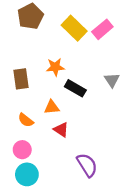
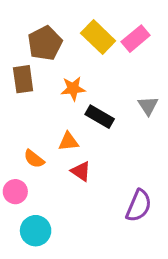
brown pentagon: (30, 16) -> (45, 43), moved
brown rectangle: (21, 79) -> (23, 79), moved
pink circle: (22, 150) -> (15, 192), moved
purple semicircle: (87, 165) -> (139, 206), moved, turned 55

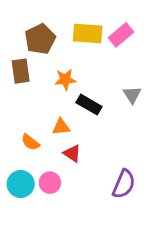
yellow rectangle: (98, 37) -> (88, 33), turned -40
pink circle: (15, 192) -> (50, 183), moved
cyan circle: (36, 231) -> (21, 184), moved

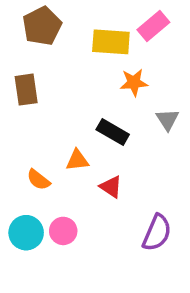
pink rectangle: (121, 35) -> (153, 26), moved
brown pentagon: (40, 39) -> (42, 26), moved
orange star: (65, 79) -> (134, 83), moved
red triangle: (72, 153) -> (111, 187), moved

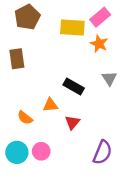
orange star: (134, 83) -> (99, 44), moved, turned 30
red triangle: (111, 187) -> (72, 122), turned 35

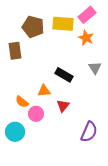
brown pentagon: (27, 17) -> (33, 27), moved, turned -30
pink circle: (41, 151) -> (36, 114), moved

